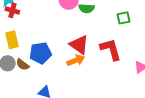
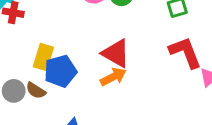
yellow rectangle: (12, 40) -> (43, 57), moved, turned 36
red L-shape: (111, 49) -> (185, 52), moved

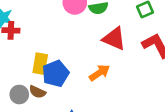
red triangle: (116, 53) -> (114, 39), moved

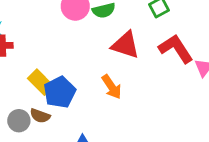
yellow rectangle: (40, 64) -> (41, 82), turned -50
orange arrow: (99, 73) -> (112, 87), turned 95

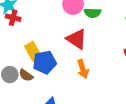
red triangle: (125, 45) -> (77, 39), moved

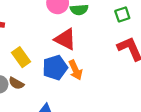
blue pentagon: (45, 62) -> (55, 68), moved

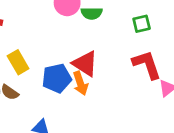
red triangle: (65, 39) -> (85, 64), moved

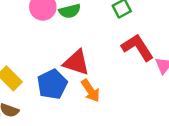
orange arrow: (80, 83) -> (90, 91), moved

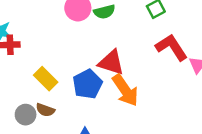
orange arrow: (90, 91) -> (125, 90), size x1.4

